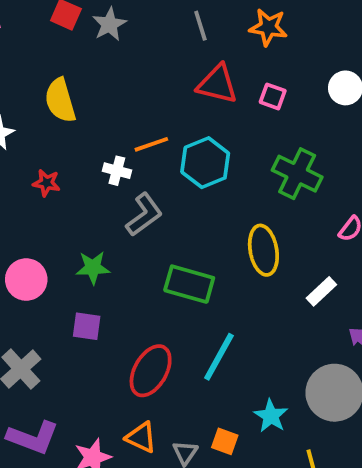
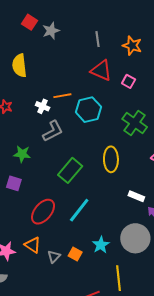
green rectangle: (189, 284) -> (70, 170), turned -75
white rectangle: (321, 291) -> (136, 196), moved, turned 56

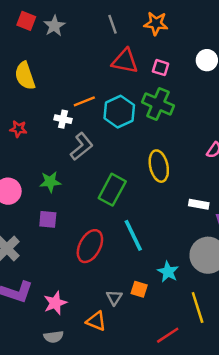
green cross: (135, 123) -> (158, 104), moved
cyan line: (79, 210) -> (133, 235), turned -52
orange triangle: (33, 245) -> (96, 321), moved

